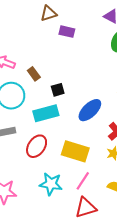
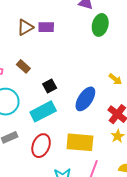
brown triangle: (48, 13) -> (25, 27), moved
brown rectangle: (34, 74) -> (23, 66), moved

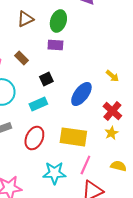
green ellipse: (100, 25) -> (58, 21), moved
purple rectangle: (46, 27) -> (55, 45), moved
cyan rectangle: (43, 111) -> (38, 104), size x0.7

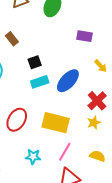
purple rectangle: (55, 45) -> (85, 36), moved
cyan rectangle: (38, 104) -> (40, 82), moved
cyan star: (54, 173) -> (33, 157), size x0.7

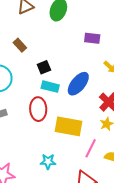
cyan rectangle: (40, 82) -> (50, 87), turned 36
red ellipse: (17, 120) -> (38, 109), moved, turned -30
pink line: (65, 152) -> (91, 148), moved

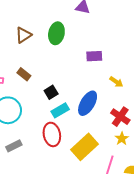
cyan rectangle: (50, 87) -> (60, 110), turned -36
yellow rectangle: (68, 126) -> (84, 147), turned -44

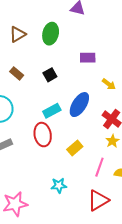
black square: (51, 92) -> (50, 75), moved
yellow rectangle: (84, 147) -> (75, 148), size x0.6

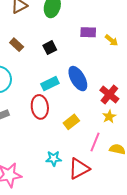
yellow arrow: (109, 84) -> (112, 40), moved
blue ellipse: (79, 105) -> (78, 79), turned -65
red triangle: (98, 200) -> (79, 169), moved

